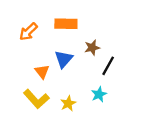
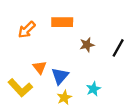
blue triangle: (64, 59) -> (60, 76), moved
black line: (108, 66) -> (118, 48), moved
yellow L-shape: (36, 99) -> (20, 88), moved

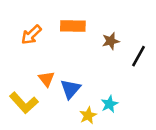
brown star: (87, 45) -> (111, 41), moved
yellow star: (64, 97) -> (88, 115), moved

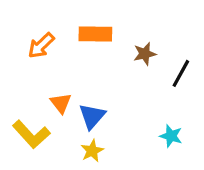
cyan star: (109, 104) -> (171, 136), moved, turned -30
yellow star: (88, 115) -> (92, 151), moved

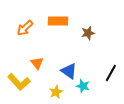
black line: (181, 73) -> (111, 73), moved
blue triangle: (92, 116) -> (69, 71), moved, turned -36
cyan star: (171, 136) -> (83, 86), moved

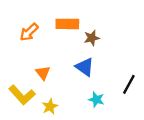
brown star: (88, 33) -> (92, 38), moved
blue triangle: (69, 71) -> (85, 67), moved
yellow star: (56, 92) -> (50, 106), moved

